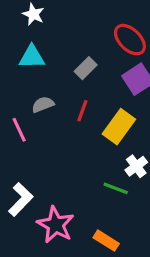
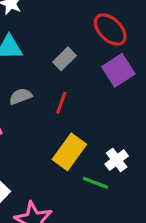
yellow rectangle: (119, 127) -> (69, 152), moved

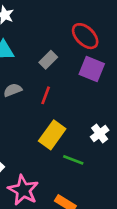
purple square: (118, 70) -> (92, 69), turned -35
white cross: (117, 160) -> (100, 134), moved

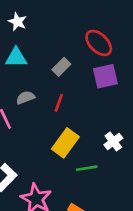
purple square: (92, 69) -> (105, 76), turned -35
green line: (73, 160) -> (87, 168), turned -30

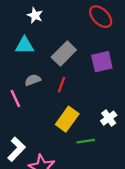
white star: (17, 22) -> (35, 15), moved
red ellipse: (99, 43) -> (101, 17), moved
gray rectangle: (61, 67) -> (64, 53), size x1.5

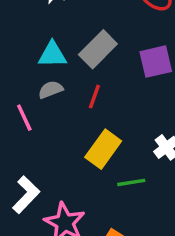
cyan triangle: (25, 45) -> (52, 55), moved

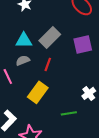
yellow rectangle: (103, 149) -> (38, 92), moved

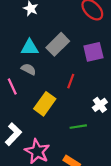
gray semicircle: (23, 60) -> (28, 69), turned 48
red line: (48, 64) -> (71, 81), moved

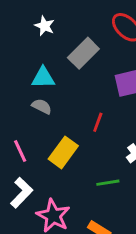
gray rectangle: (58, 44) -> (83, 53), moved
pink line: (12, 87) -> (20, 151), moved

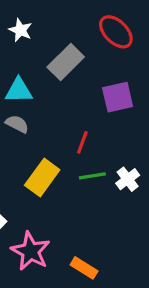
green line: (108, 183) -> (92, 176), moved

